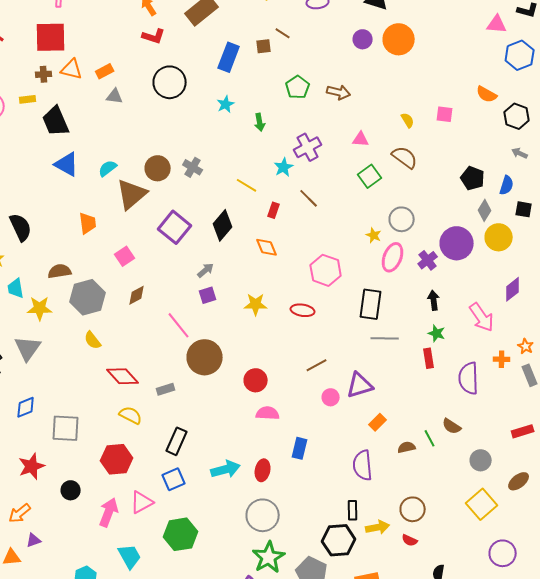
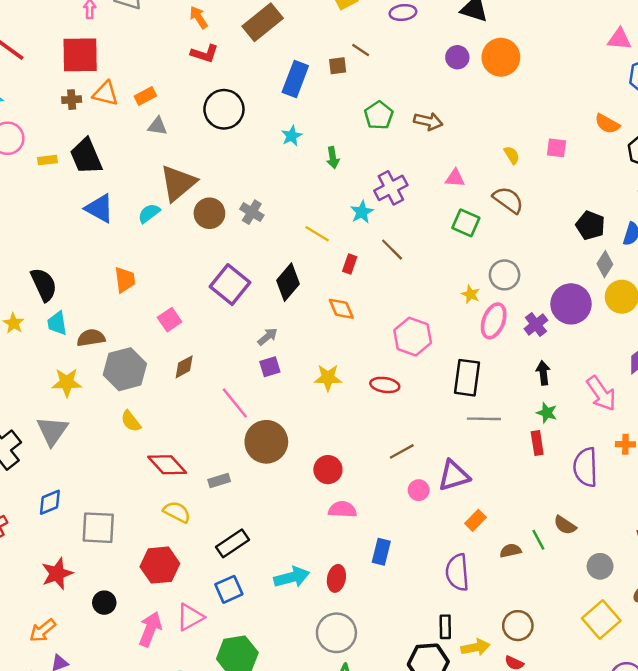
yellow rectangle: (28, 99) -> (47, 160), moved
green square: (370, 176) -> (466, 223), turned -30
brown triangle: (132, 194) -> (178, 183), moved
cyan trapezoid: (16, 288) -> (57, 323), moved
black rectangle: (177, 441) -> (232, 543), turned 32

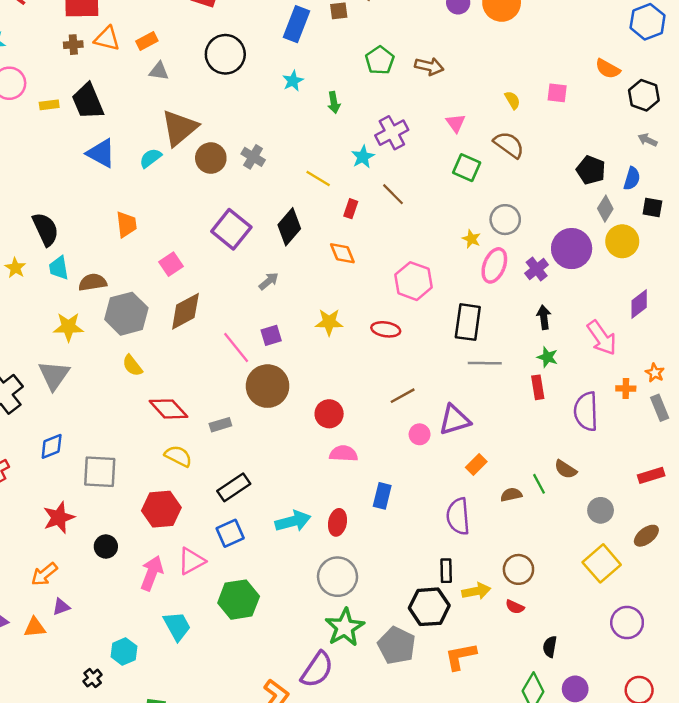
pink triangle: (455, 178) -> (456, 123), turned 50
brown diamond: (184, 367) -> (185, 311), size x1.6
purple square: (270, 367) -> (271, 335), moved

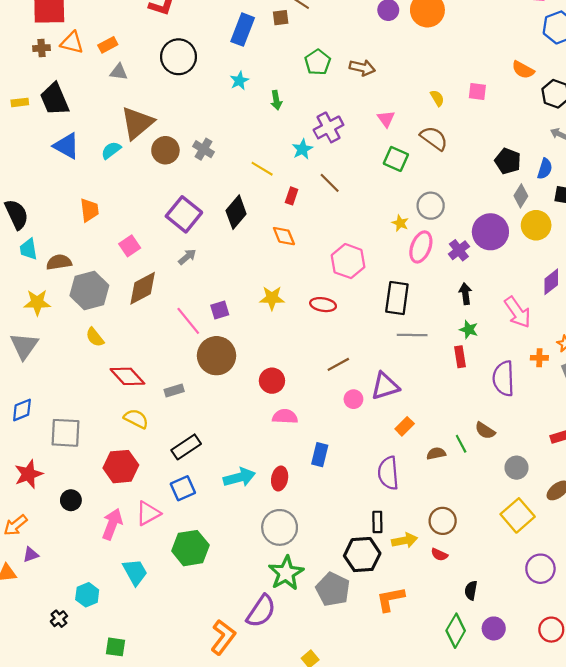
gray arrow: (269, 281) -> (187, 257), moved

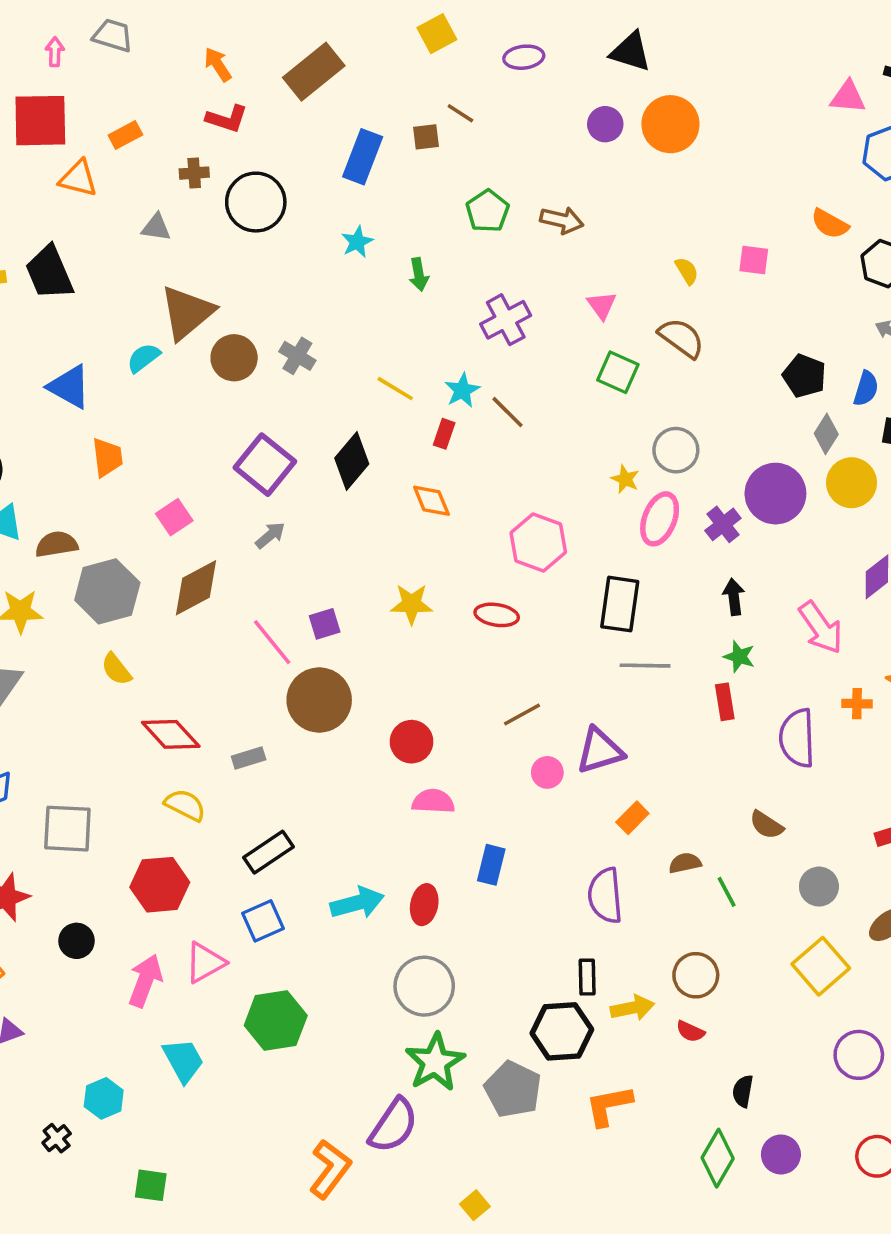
orange rectangle: (108, 45) -> (125, 135), moved
brown cross: (42, 48) -> (194, 173), moved
blue triangle: (67, 146) -> (69, 387), moved
cyan star: (302, 149) -> (462, 390), moved
green line: (461, 444) -> (727, 892), moved

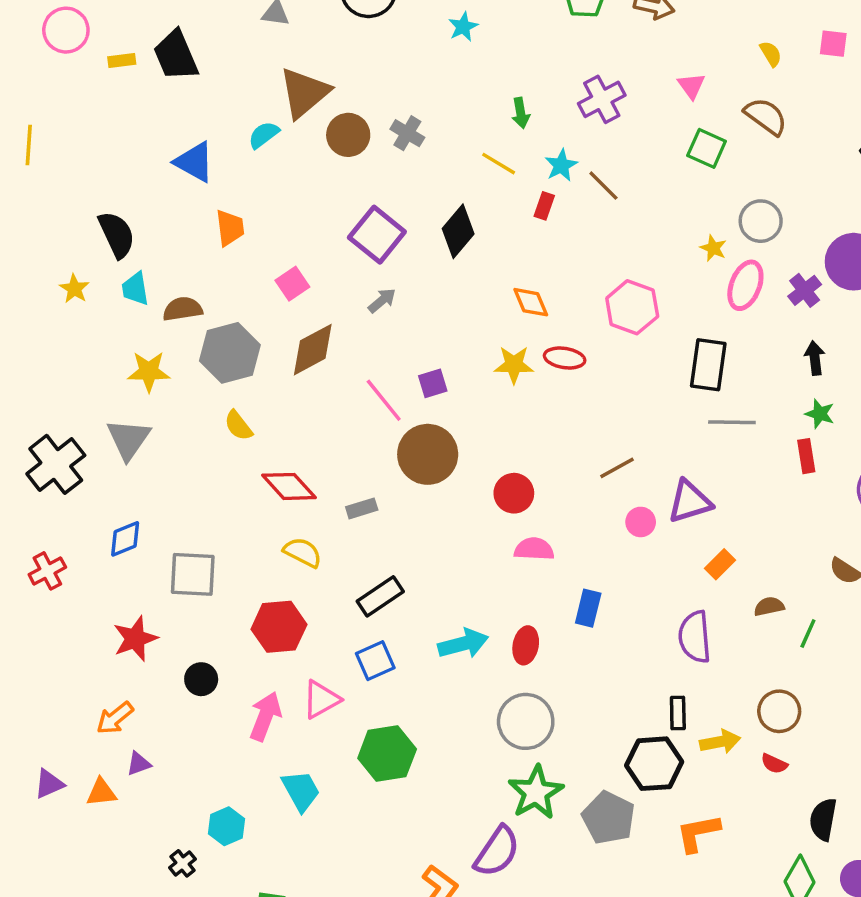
green arrow: (419, 274) -> (521, 113), moved
orange diamond: (431, 501) -> (531, 302), moved
red ellipse: (497, 615) -> (565, 358), moved
green line: (727, 892) -> (808, 634), turned 52
black semicircle: (743, 1091) -> (823, 819), size x1.4

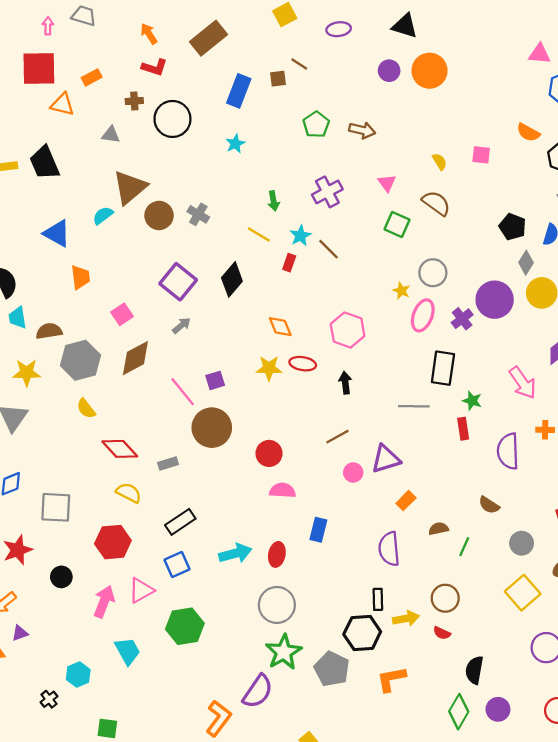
black arrow: (815, 358) -> (345, 383), moved
black rectangle: (708, 365) -> (443, 368), moved

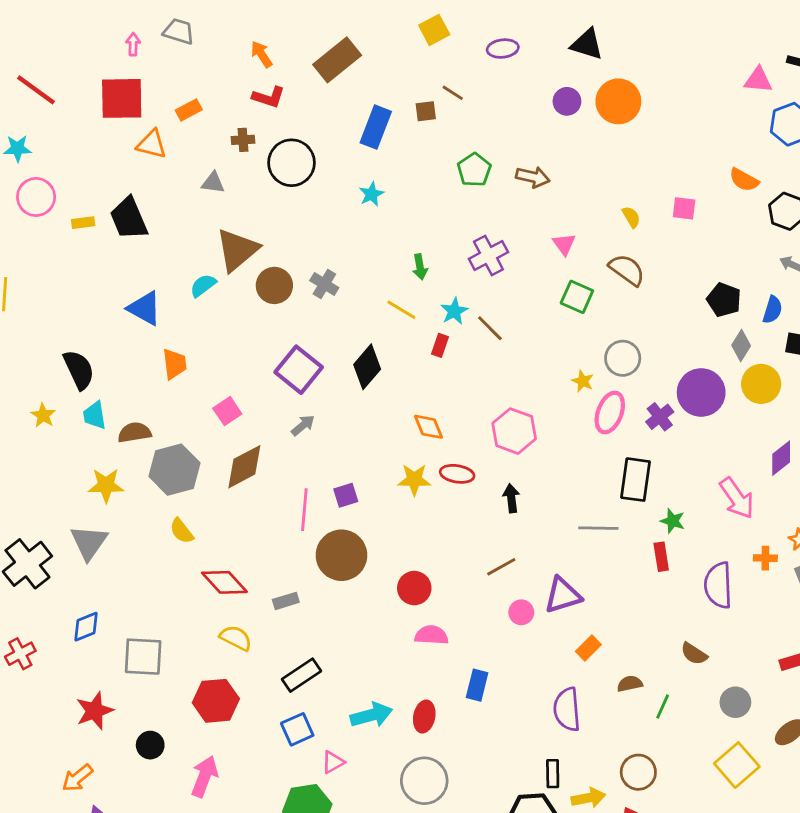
pink line: (183, 392) -> (304, 510), turned 44
pink triangle: (141, 590) -> (333, 762), moved, size x0.7

